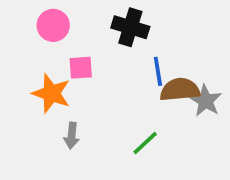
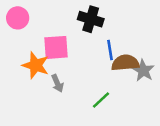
pink circle: (53, 25) -> (18, 18), moved
pink square: (81, 68) -> (56, 47), size x1.5
gray arrow: (72, 136) -> (57, 83), moved, turned -30

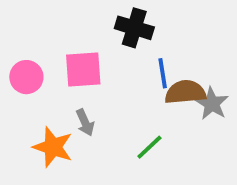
pink circle: (18, 18) -> (26, 77), moved
orange star: (36, 65) -> (53, 147), moved

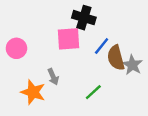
pink square: (83, 69) -> (69, 39), moved
blue line: (163, 73) -> (102, 46), turned 48
brown semicircle: (185, 92) -> (116, 58), turned -100

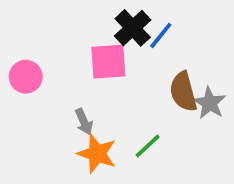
black cross: (84, 18) -> (133, 28), turned 30
blue line: (102, 46) -> (161, 35), moved
orange star: (33, 92) -> (97, 154), moved

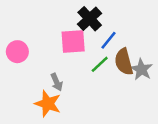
blue line: (161, 35) -> (109, 40), moved
green line: (148, 146) -> (100, 64), moved
orange star: (97, 154) -> (48, 104), moved

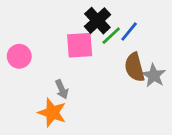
blue line: (109, 40) -> (129, 32), moved
green line: (100, 64) -> (111, 36), moved

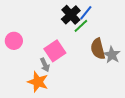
blue line: (129, 32) -> (86, 13), moved
pink square: (80, 45) -> (55, 51), moved, turned -30

